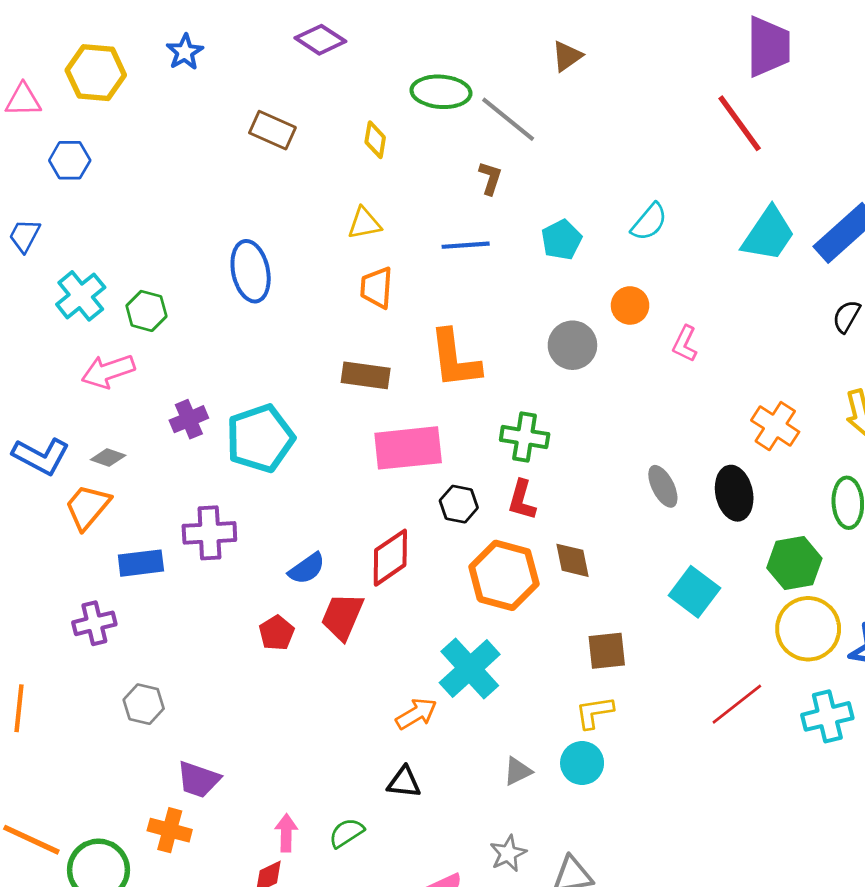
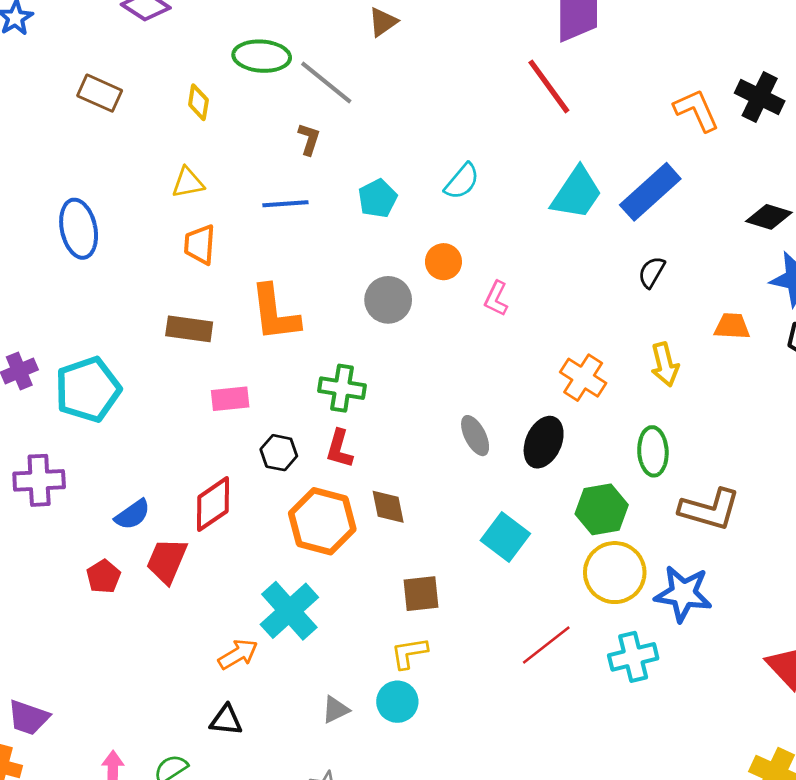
pink rectangle: (408, 448) -> (230, 399), size x0.6
black ellipse: (734, 493) -> (544, 442), turned 36

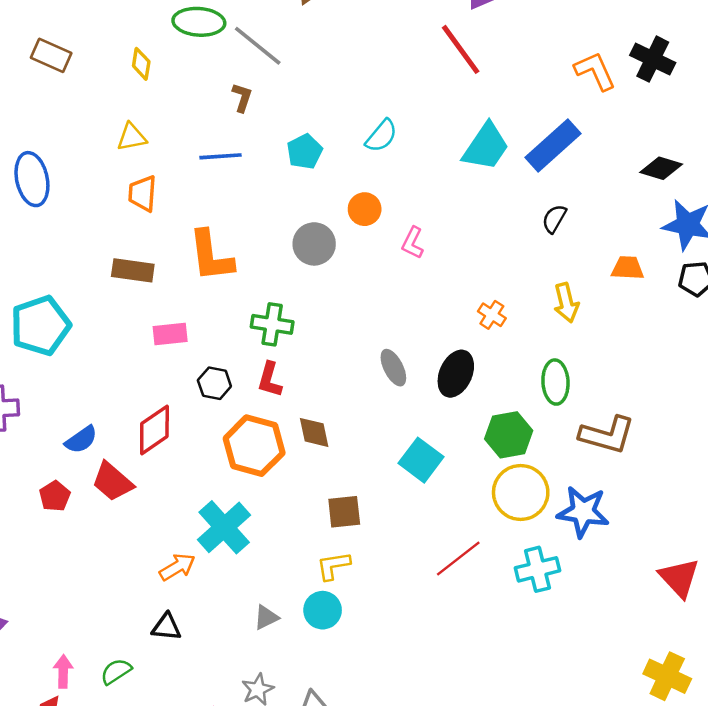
orange cross: (583, 378) -> (492, 315), size x0.7
red trapezoid: (167, 561) -> (112, 482), turned -72

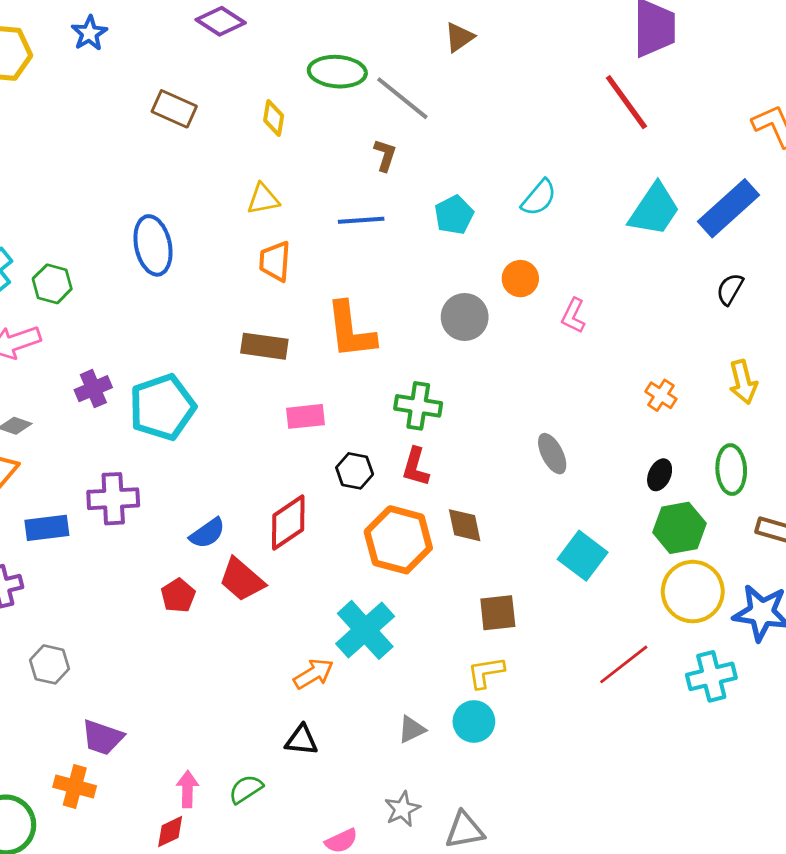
black ellipse: (456, 374) -> (660, 475), moved, size x0.6

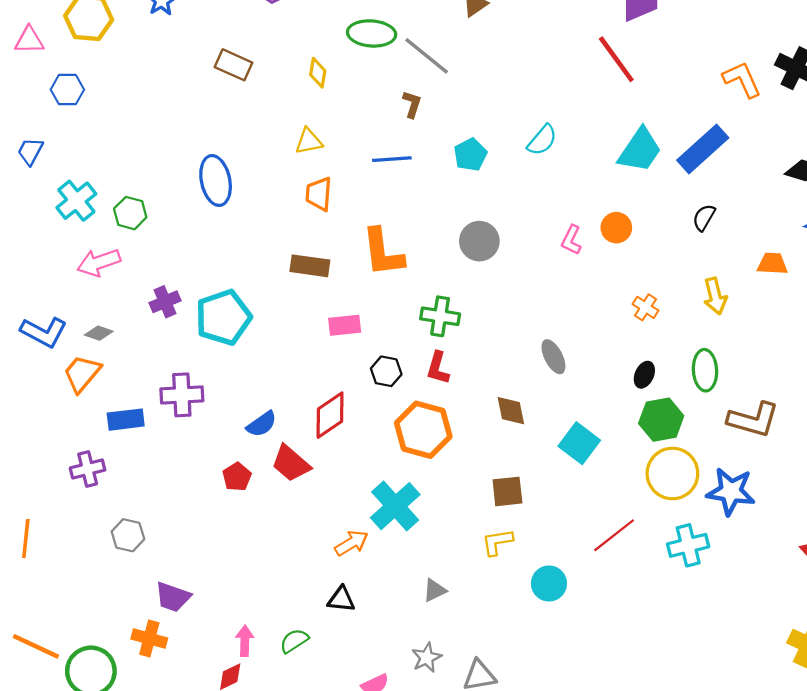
orange circle: (520, 279) -> (616, 228), moved
brown diamond: (465, 525) -> (511, 411), moved
cyan circle: (474, 721) -> (549, 584), moved

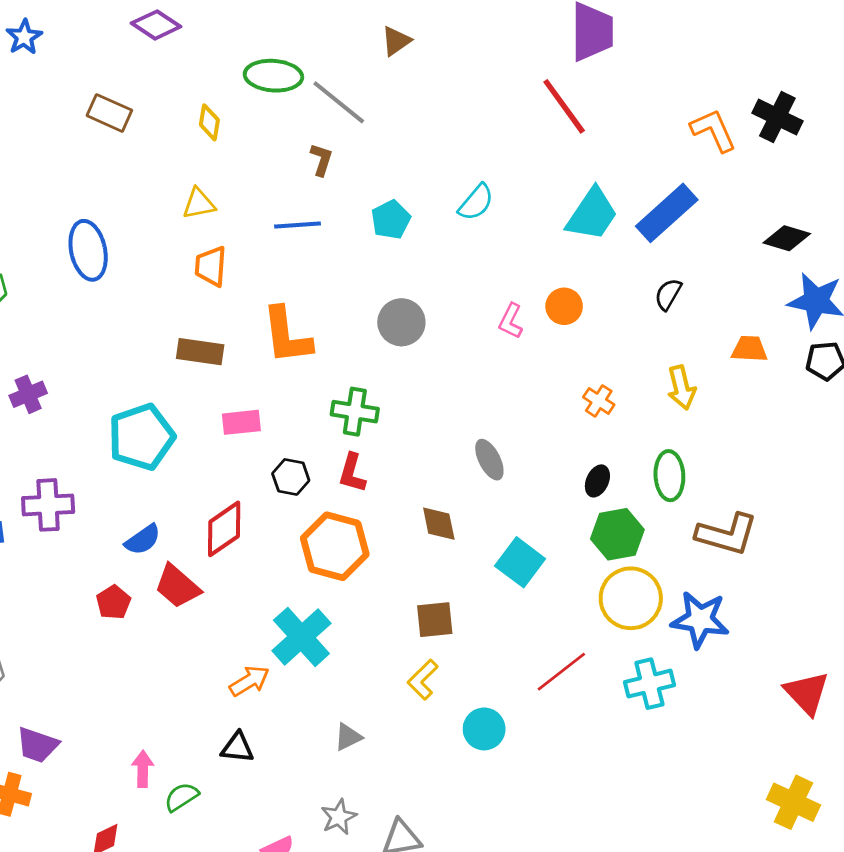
cyan pentagon: (223, 317) -> (141, 437), moved
yellow L-shape: (497, 542) -> (423, 680), turned -36
pink arrow: (245, 641) -> (143, 769), moved

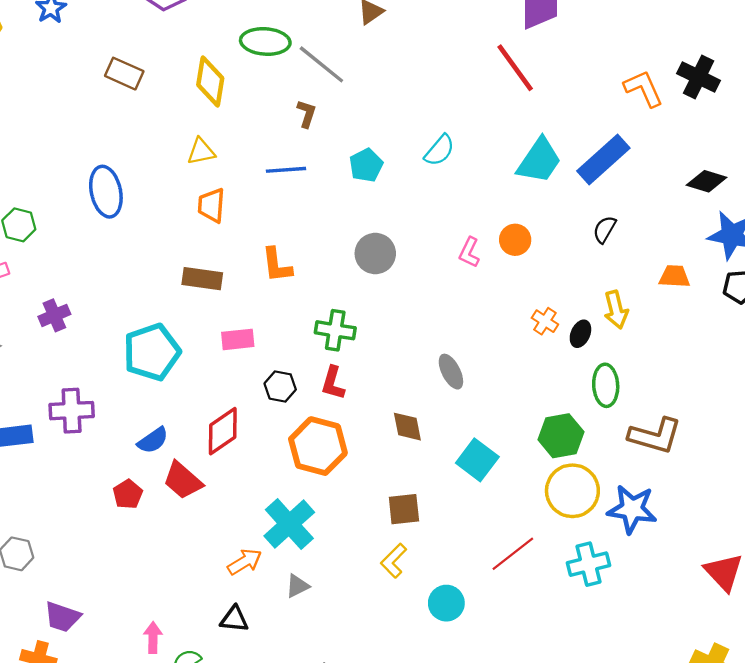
yellow diamond: (209, 122) -> (210, 82), size x1.6
orange L-shape: (287, 336) -> (277, 265), size x0.7
black ellipse: (597, 481) -> (580, 334), moved
gray triangle: (348, 737) -> (297, 586), moved

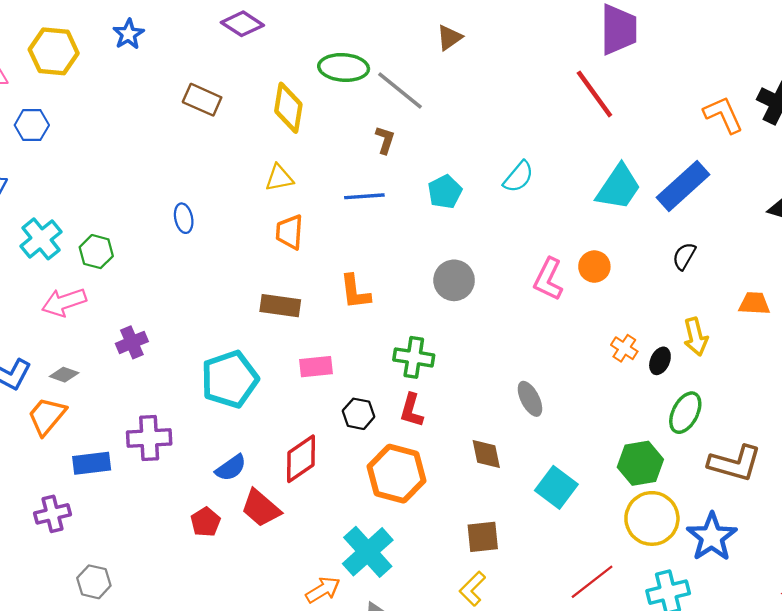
blue ellipse: (106, 192) -> (184, 218), size x0.6
pink L-shape: (469, 252) -> (548, 279), size x1.4
green ellipse: (606, 385) -> (685, 413), turned 30
blue star: (632, 509) -> (712, 537), turned 30

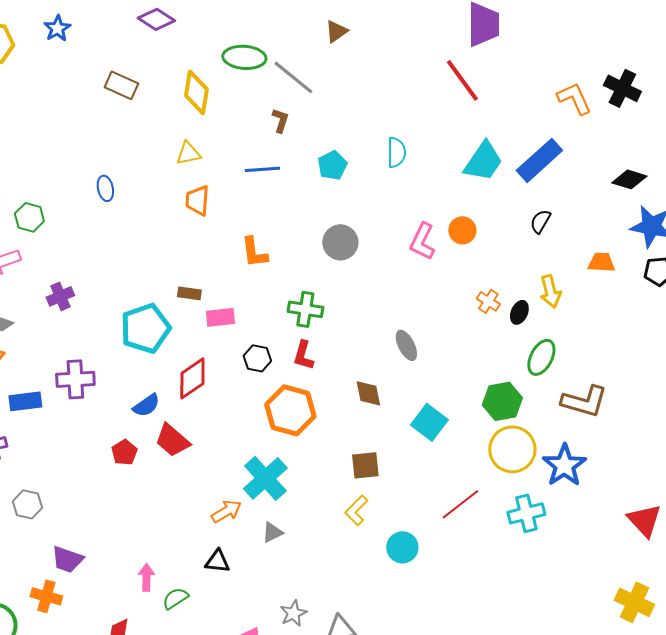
cyan semicircle: (518, 177) -> (396, 152), turned -40
brown rectangle: (280, 306) -> (189, 293), moved, size x0.7
red diamond: (301, 459) -> (192, 378), moved

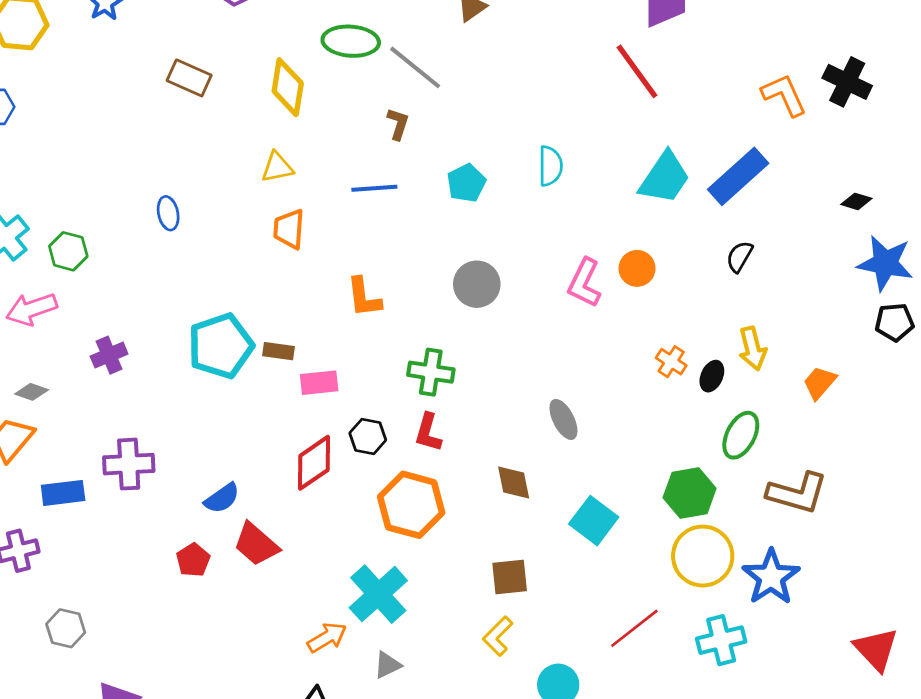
black diamond: (629, 179) -> (856, 201), size x0.7
orange trapezoid: (601, 262) -> (820, 383), moved, turned -52
cyan pentagon: (145, 328) -> (221, 346), moved
red diamond: (192, 378) -> (314, 463), moved

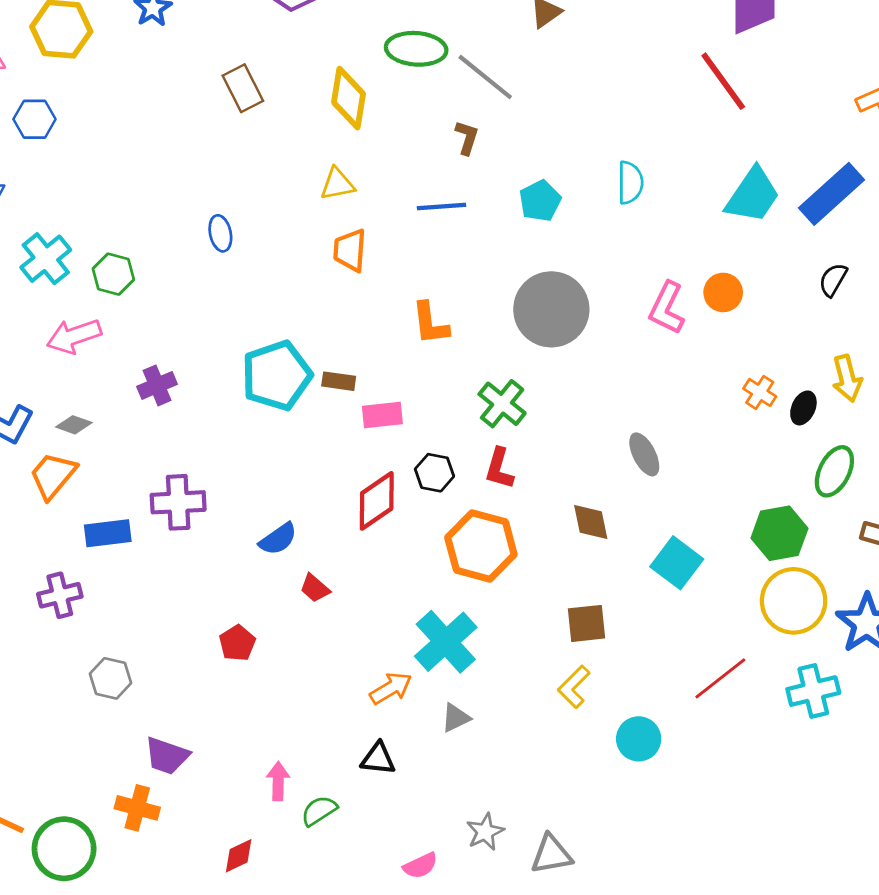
brown rectangle: (189, 78) -> (243, 88), turned 39
gray circle: (477, 284) -> (551, 309), size x1.5
green cross: (431, 372) -> (502, 404), turned 30
red trapezoid: (256, 544) -> (315, 588), size x0.6
red pentagon: (193, 560) -> (237, 643), moved

